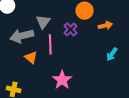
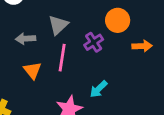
gray arrow: (22, 36) -> (26, 39), size x0.6
cyan arrow: (112, 54) -> (98, 89), moved

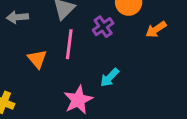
gray arrow: (26, 39) -> (17, 17), moved
orange arrow: (142, 46) -> (156, 29), turned 150

